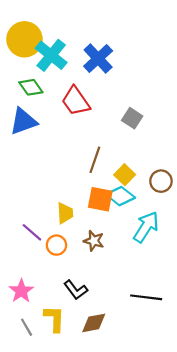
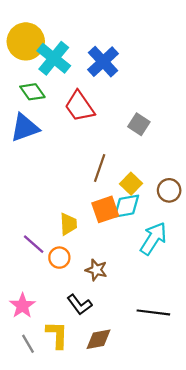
cyan diamond: (120, 196) -> (127, 206), turned -48
orange square: (100, 199) -> (105, 209), turned -30
brown star: (94, 241) -> (96, 270), moved

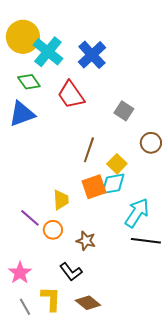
brown circle: (169, 190) -> (151, 143), moved
black line: (153, 312) -> (146, 241), moved
brown diamond: (99, 339) -> (88, 303), turned 50

